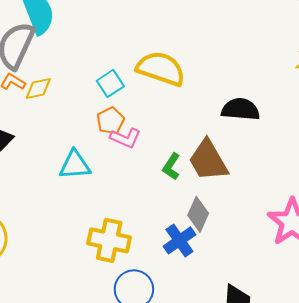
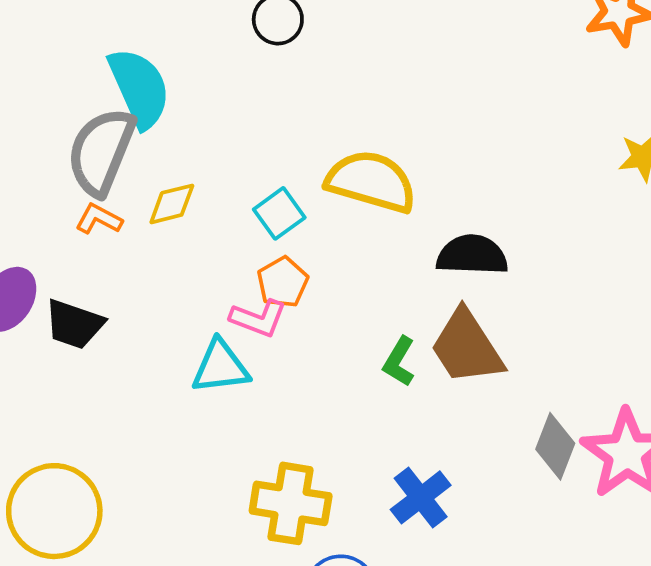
yellow diamond: (38, 88) -> (172, 204), moved
black semicircle: (241, 109) -> (472, 255), moved
pink L-shape: (125, 138) -> (258, 318), moved
gray diamond: (198, 214) -> (555, 446), moved

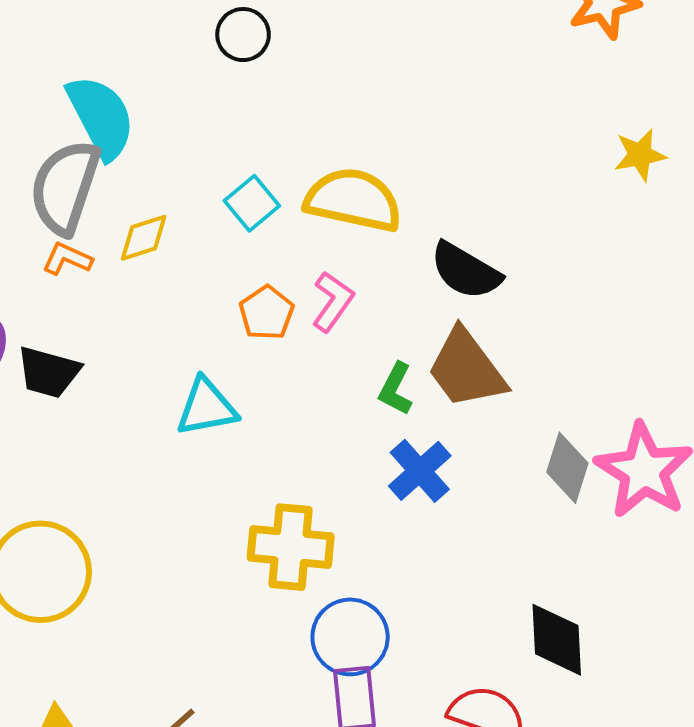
cyan square: (279, 213) -> (252, 203), moved
black semicircle: (472, 255) -> (466, 271), turned -148
pink L-shape: (258, 318) -> (333, 302), moved, turned -72
blue cross: (421, 497) -> (420, 471), moved

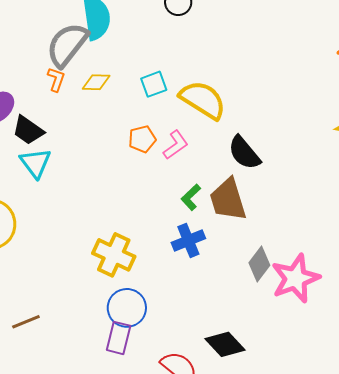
orange L-shape: (67, 259) -> (56, 79), turned 65
cyan triangle: (207, 407) -> (35, 163), moved, turned 44
black diamond: (557, 640) -> (225, 344), turned -60

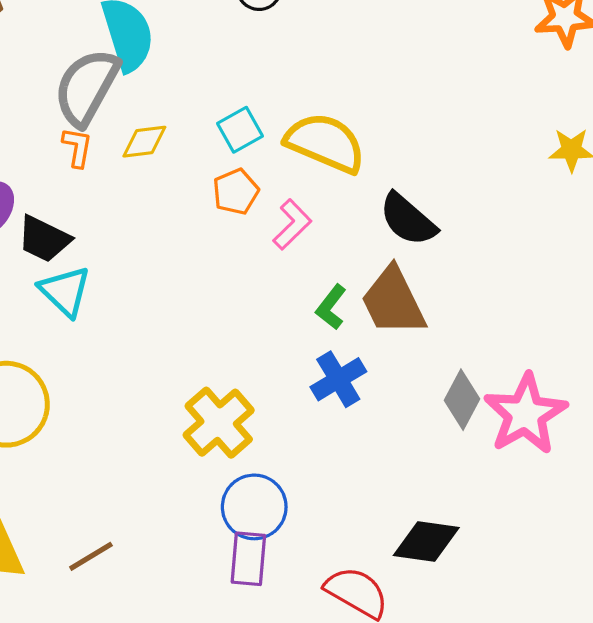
orange pentagon: (142, 139) -> (236, 192), moved
yellow cross: (114, 255) -> (219, 423), turned 33
black diamond: (225, 344) -> (426, 541), turned -30

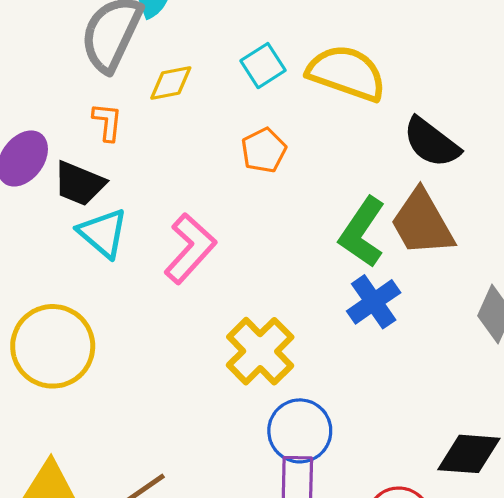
orange L-shape: (77, 147) -> (107, 122), moved
orange pentagon: (236, 192) -> (264, 150), moved
pink L-shape: (292, 224) -> (190, 248), moved, size x1.4
green L-shape: (331, 307) -> (362, 232), size x1.6

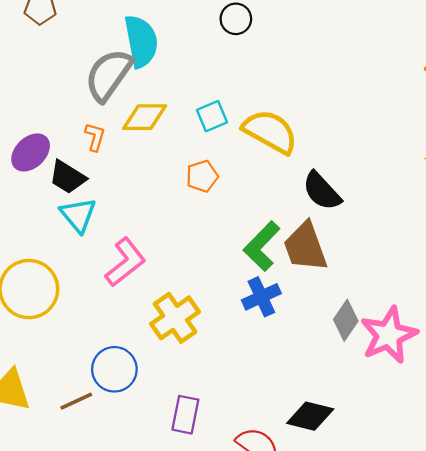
yellow diamond: (171, 83) -> (145, 117), size x1.4
pink L-shape: (190, 248) -> (125, 262), moved
blue circle: (300, 431) -> (114, 369), moved

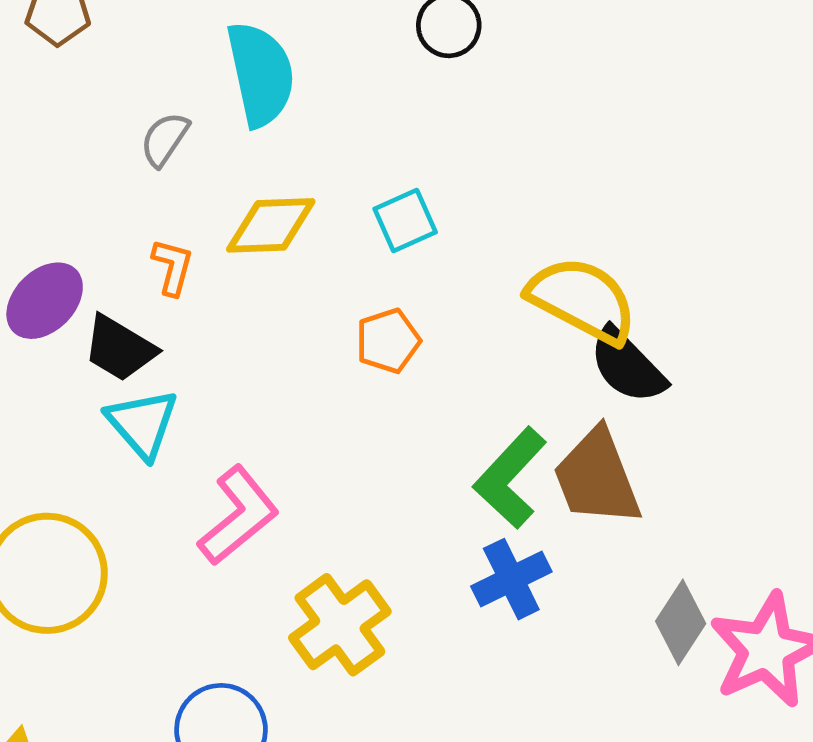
gray semicircle: (109, 75) -> (165, 139), moved, size x0.5
yellow semicircle: (270, 132) -> (582, 300), moved

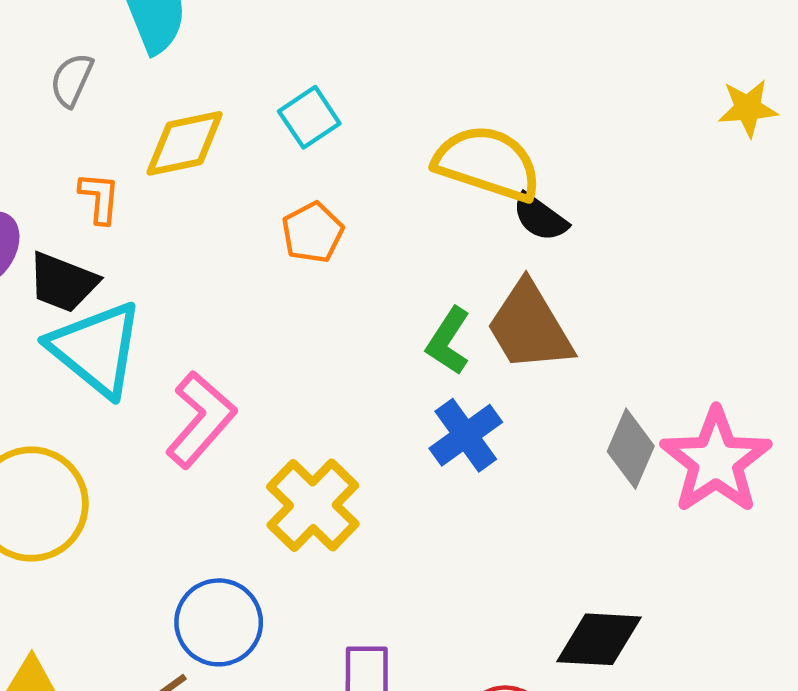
black semicircle: (627, 366) -> (540, 217), size x0.7
cyan triangle: (142, 423) -> (96, 349), size x1.4
green L-shape: (510, 478) -> (448, 341), size x0.7

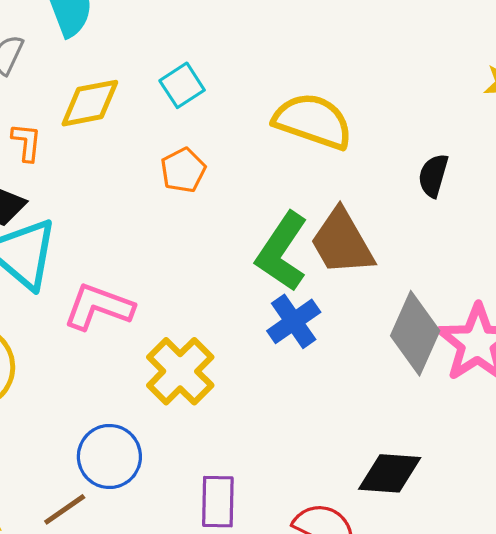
black semicircle: (540, 217) -> (433, 175), moved, turned 69
green L-shape: (448, 341) -> (282, 252), size x1.6
pink L-shape: (201, 420) -> (99, 307), turned -112
gray diamond: (631, 449) -> (415, 333), size x1.4

